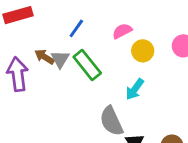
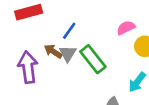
blue line: (76, 28) -> (69, 31), moved

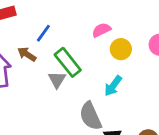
gray triangle: (68, 54) -> (57, 80), moved

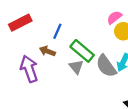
pink semicircle: (101, 30) -> (114, 17), moved
gray semicircle: (90, 116) -> (106, 66), moved

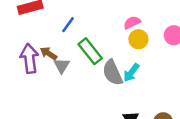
brown arrow: (47, 51) -> (49, 53), moved
gray triangle: (76, 67) -> (62, 66), moved

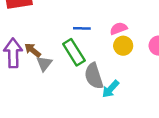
blue line: (68, 25) -> (82, 28), moved, turned 49
cyan arrow: (131, 73) -> (111, 89), moved

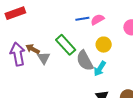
blue line: (82, 28) -> (82, 19), moved
yellow circle: (123, 46) -> (104, 45), moved

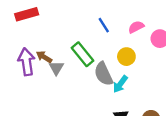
blue line: (82, 19) -> (104, 25), turned 64
pink semicircle: (97, 20) -> (136, 27), moved

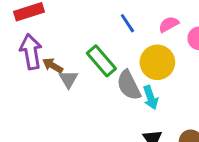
yellow circle: (126, 57) -> (157, 62), size x1.5
purple arrow: (26, 62) -> (31, 52), moved
cyan arrow: (120, 84) -> (151, 98), turned -54

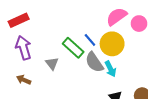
blue line: (127, 23) -> (90, 40), moved
pink semicircle: (169, 24) -> (117, 16), size x1.5
brown arrow: (53, 65) -> (24, 80), moved

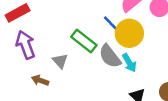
blue line: (90, 40) -> (110, 23), moved
brown arrow: (24, 80) -> (40, 80), moved

